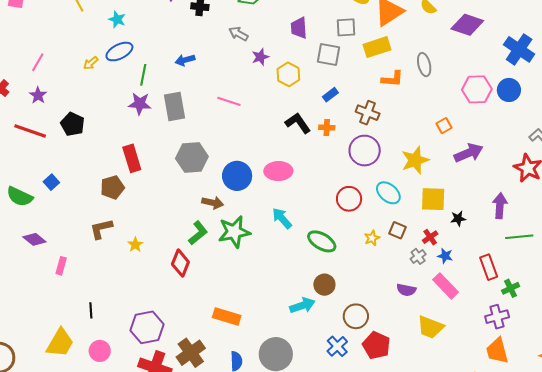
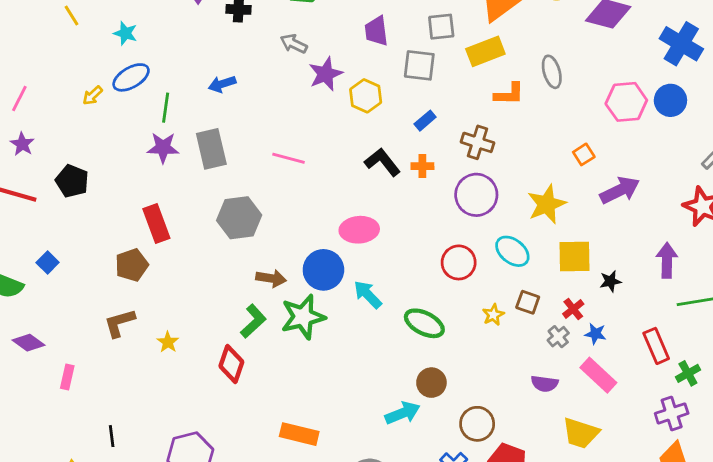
purple star: (260, 57) -> (326, 74), size x1.4
pink line: (229, 101) -> (289, 158), moved
blue circle: (237, 176) -> (323, 270), moved

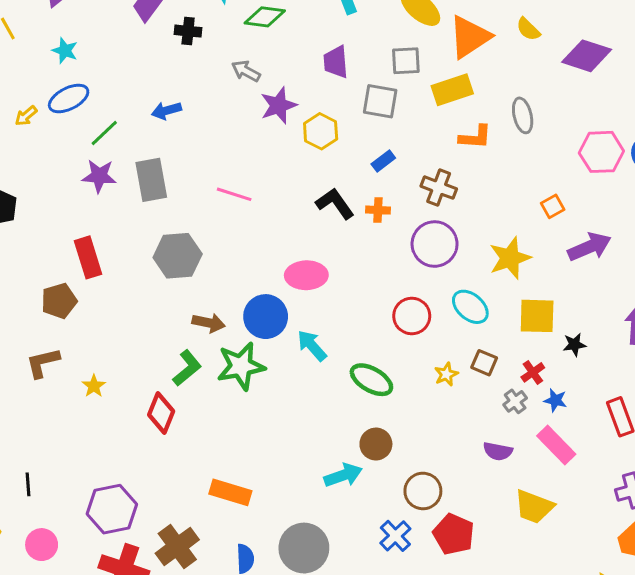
green line: (166, 108) -> (104, 133), turned 36

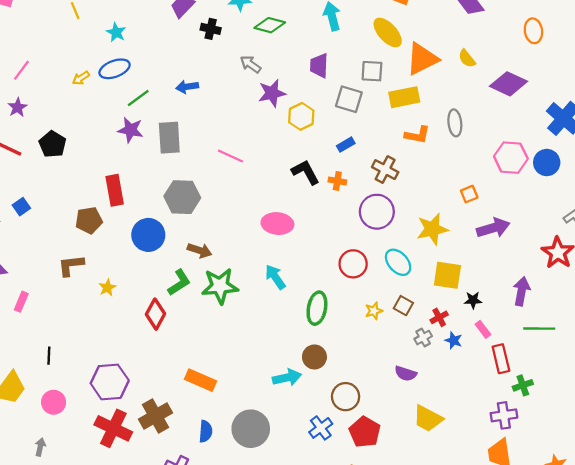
blue circle: (266, 317) -> (148, 235), moved
green ellipse: (371, 380) -> (317, 308), turned 64
pink rectangle: (556, 445) -> (483, 329), moved, size x0.6

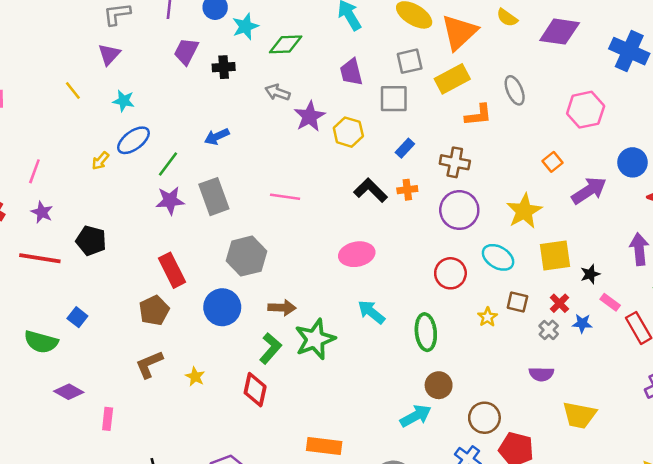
blue circle: (547, 163) -> (633, 162), moved

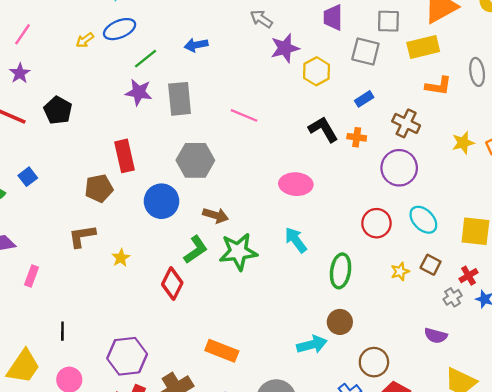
yellow star: (524, 211) -> (463, 143), moved, size x0.7

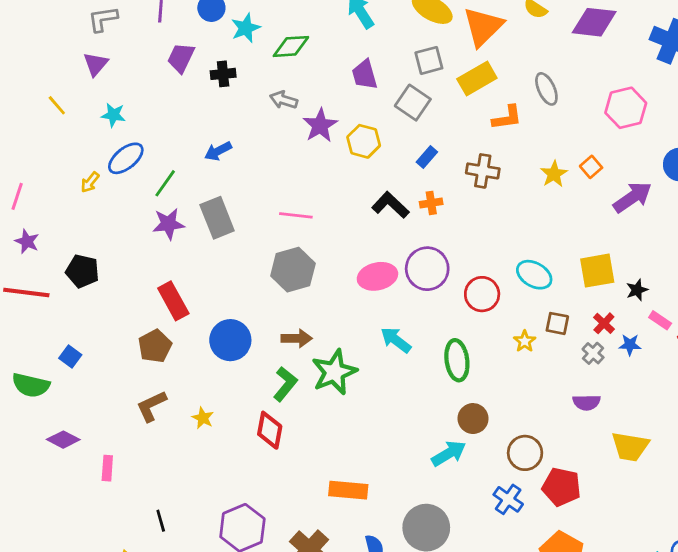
gray square: (365, 51) -> (413, 103), turned 36
gray hexagon: (195, 160) -> (293, 270), moved
purple circle: (399, 168) -> (427, 269), moved

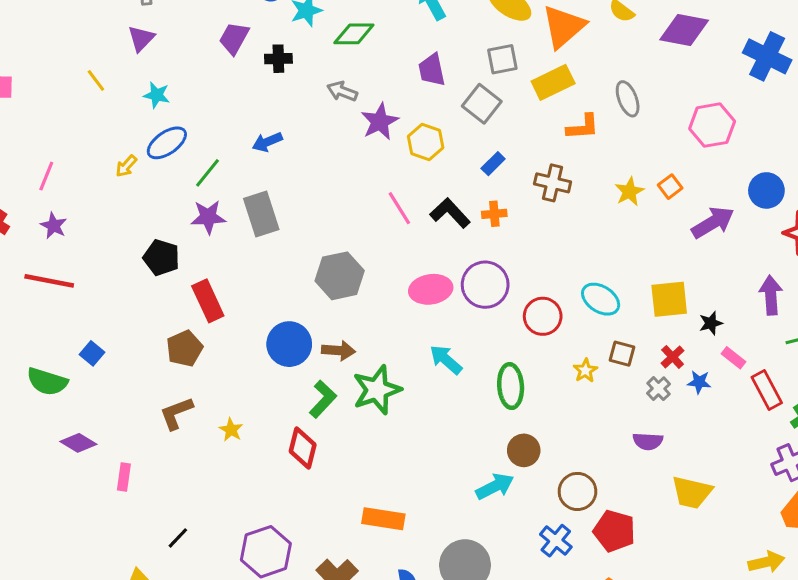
pink line: (296, 215) -> (399, 208), moved, turned 48
black pentagon: (82, 271) -> (161, 258), moved
blue circle: (230, 340) -> (289, 344), moved
black line: (161, 521) -> (178, 538), turned 55

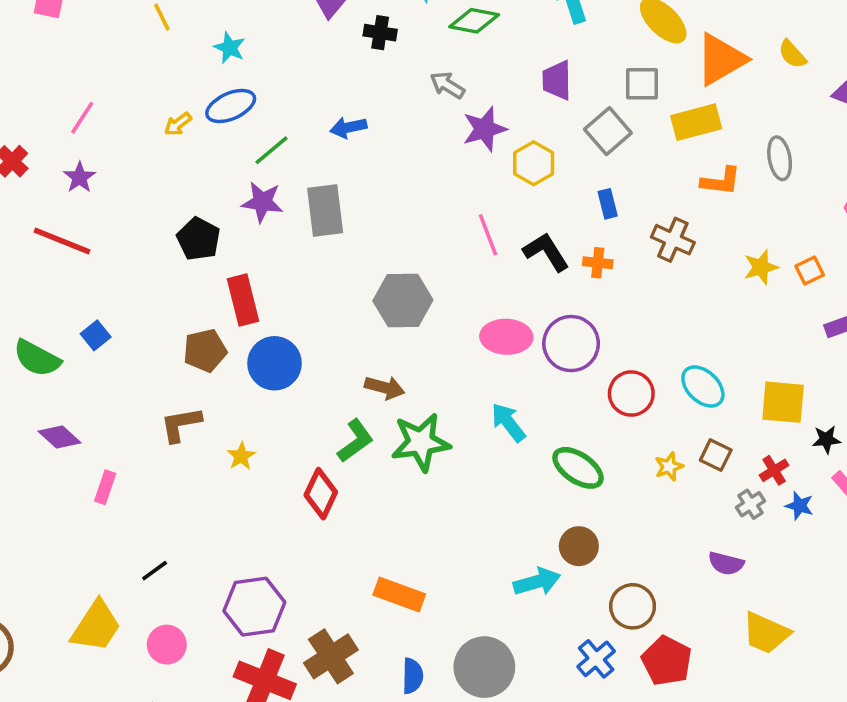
blue rectangle: (493, 164) -> (608, 204), turned -70
blue circle: (289, 344) -> (275, 363), moved
green ellipse: (511, 386) -> (578, 468), turned -63

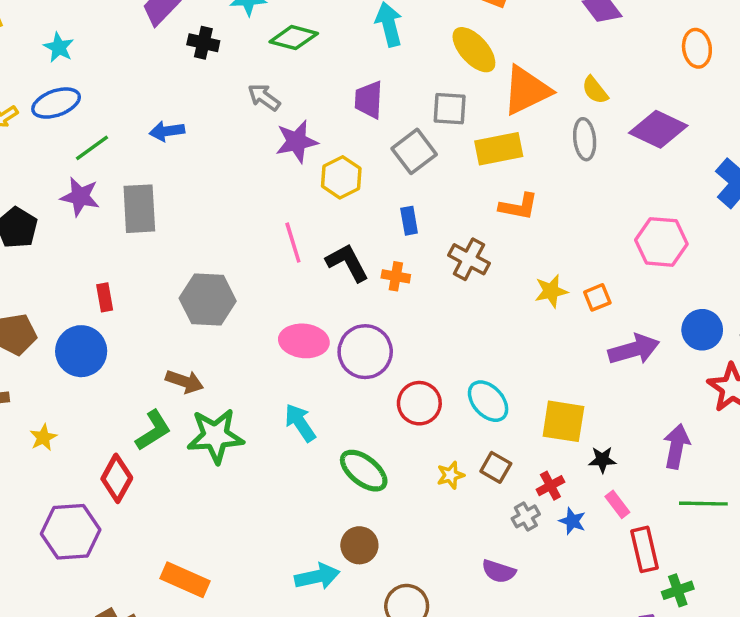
gray ellipse: (780, 158) -> (585, 139), moved
red rectangle: (243, 300) -> (105, 297), moved, size x0.6
purple hexagon: (254, 607) -> (71, 532), moved

